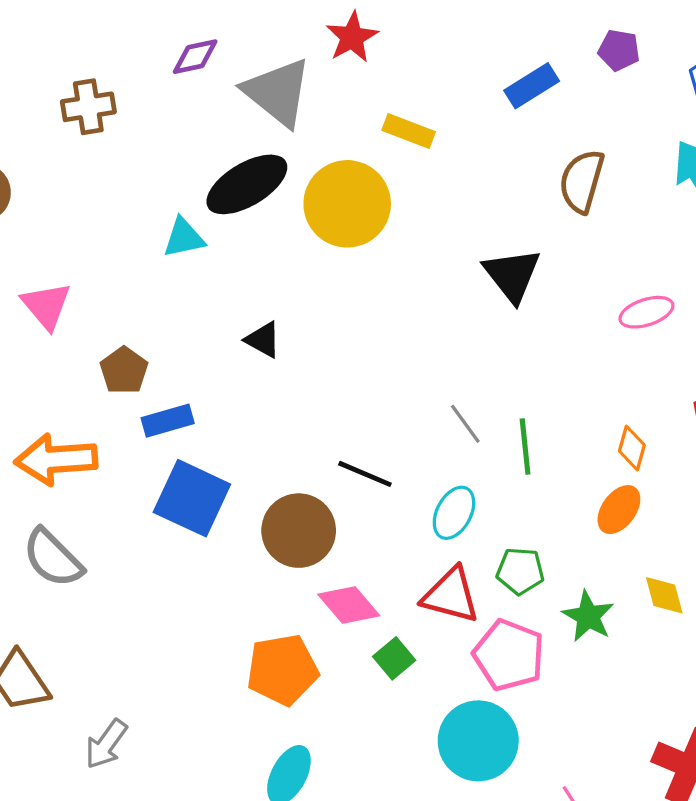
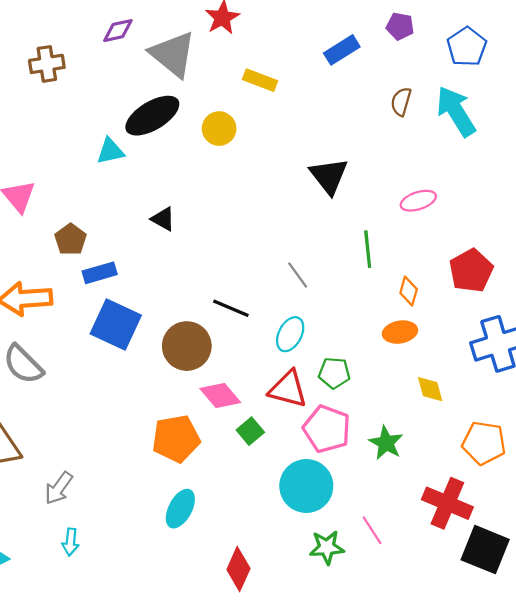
brown semicircle: (582, 181) -> (401, 102), moved, size x0.7
yellow circle: (347, 204) -> (219, 129), size x0.6
green line: (525, 446) -> (368, 249), moved
orange ellipse: (619, 510) -> (400, 332), turned 44
green star: (588, 616) -> (386, 443), moved

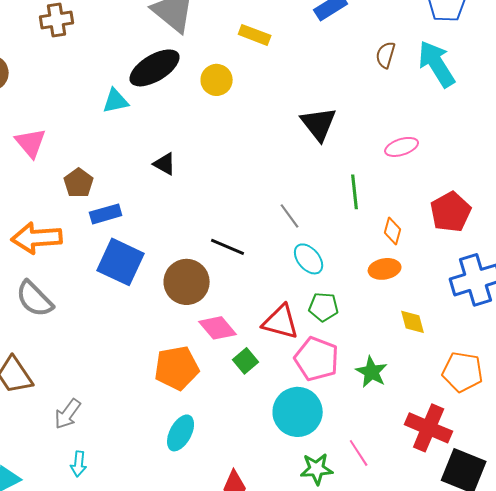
cyan ellipse: (290, 334) -> (309, 259), moved, turned -68

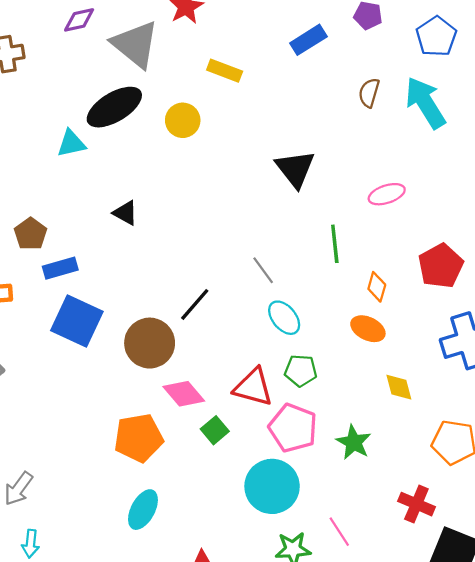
black line: (228, 247) -> (195, 304), turned -72
orange ellipse: (385, 269) -> (368, 329), turned 36
red cross: (429, 428) -> (416, 504), size x0.7

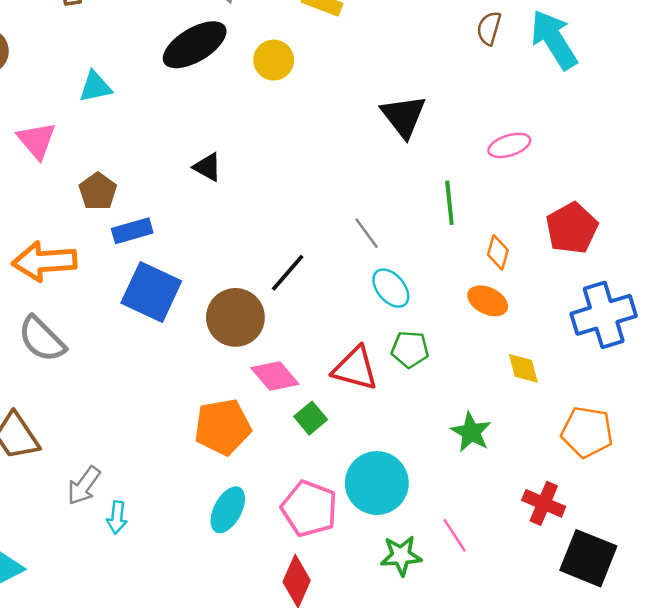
cyan triangle: (71, 143) -> (95, 87), moved
pink pentagon: (293, 428) -> (309, 509), moved
cyan arrow: (31, 544) -> (117, 517), moved

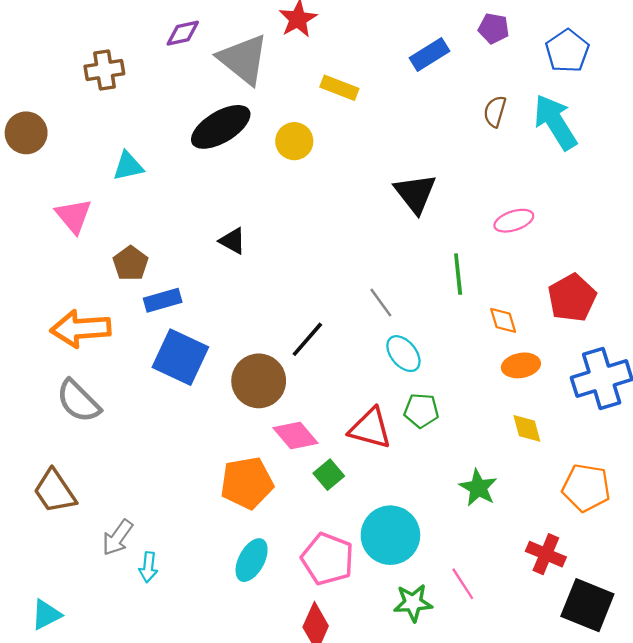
orange diamond: (498, 252) -> (503, 320), turned -32
orange ellipse: (488, 301) -> (521, 365), moved, turned -36

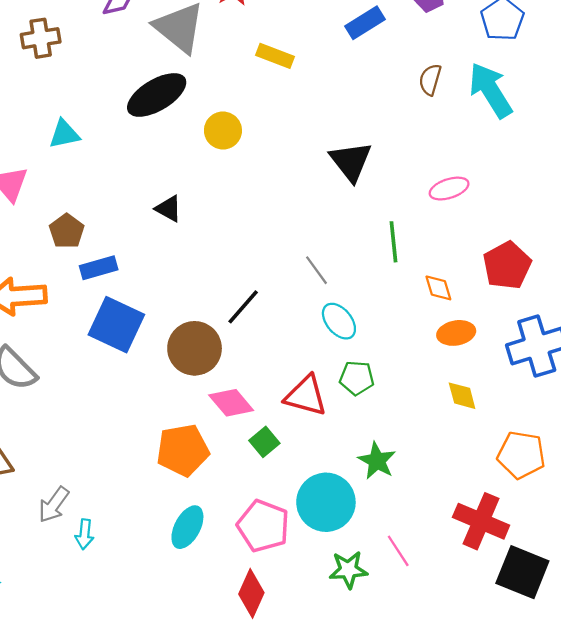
yellow circle: (294, 141) -> (223, 131), moved
green star: (478, 488) -> (377, 461), moved
red cross: (546, 554) -> (481, 521), size x1.4

